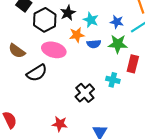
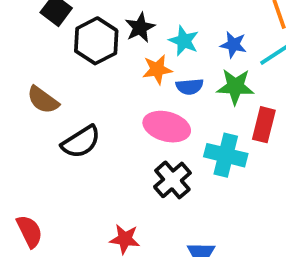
pink ellipse: (54, 50) -> (167, 127), moved
cyan cross: (113, 80) -> (226, 155), size x1.5

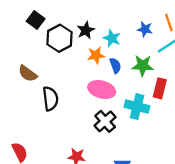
blue star: (233, 45) -> (145, 29), moved
blue semicircle: (190, 87) -> (115, 66), turned -105
black semicircle: (81, 142) -> (50, 99), turned -65

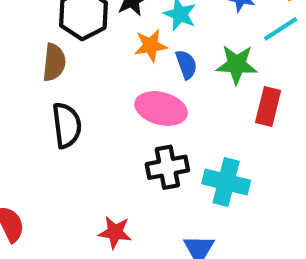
brown semicircle: (28, 74) -> (54, 62), moved, turned -120
cyan cross: (137, 107) -> (226, 182), moved
black cross: (105, 121) -> (167, 167), turned 30

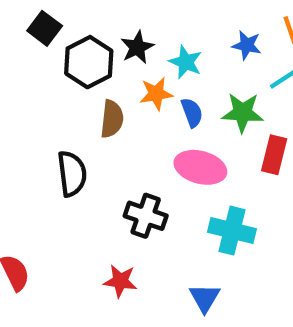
brown semicircle: (54, 62) -> (112, 119), moved
pink ellipse: (161, 109) -> (200, 167), moved
black cross: (167, 167) -> (146, 216), moved, turned 30

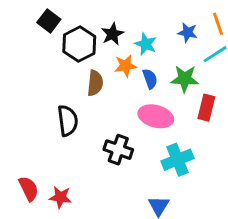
cyan cross: (232, 231) -> (177, 160), turned -36
red star: (120, 281) -> (60, 197), moved

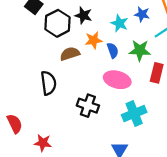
black star: (112, 34) -> (83, 15), turned -30
cyan star: (146, 44) -> (119, 23), moved
brown semicircle: (95, 83) -> (70, 54), turned -114
red semicircle: (29, 189) -> (15, 124), moved

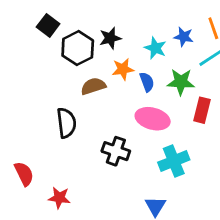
black star: (83, 15) -> (110, 38), turned -30

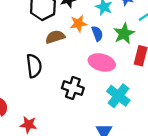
green star: (181, 82) -> (124, 34), turned -30
cyan cross: (174, 161) -> (118, 96), turned -30

